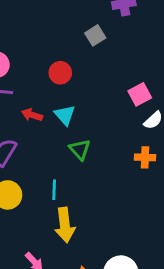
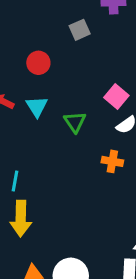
pink square: (140, 94) -> (116, 96), turned -30
green triangle: (80, 150) -> (75, 122), moved

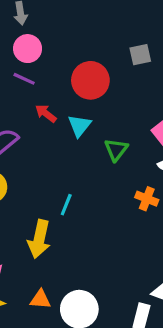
red circle: (38, 63) -> (90, 80), size x1.5
cyan line: (15, 181) -> (66, 205), moved

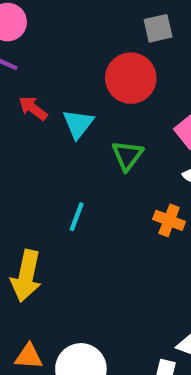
red circle: (90, 80) -> (131, 78), moved
cyan line: (66, 205) -> (77, 217), moved

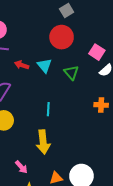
cyan line: (77, 217) -> (48, 109), moved
orange cross: (169, 220) -> (101, 105), moved

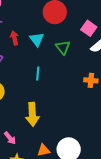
red arrow: (22, 65) -> (14, 38), turned 56
cyan line: (48, 109) -> (38, 73), moved

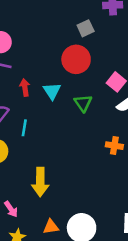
cyan line: (38, 73) -> (24, 128), moved

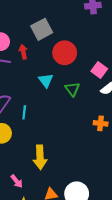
gray square: (86, 28) -> (42, 29), moved, size x1.5
red arrow: (25, 87) -> (23, 52), moved

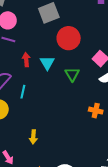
red arrow: (23, 52) -> (26, 60), moved
yellow arrow: (40, 157) -> (33, 137), size x0.6

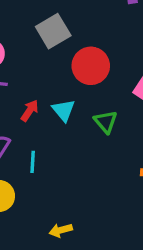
red arrow: (26, 60) -> (30, 111), turned 48
yellow arrow: (33, 137) -> (61, 230), turned 80

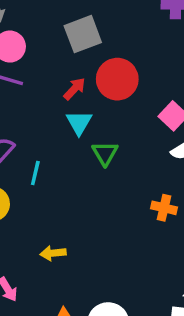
red arrow: (30, 111) -> (74, 89), moved
green triangle: (106, 122) -> (105, 153), moved

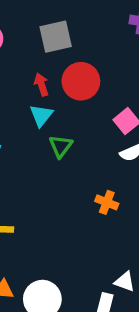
red arrow: (74, 89) -> (41, 85), turned -70

